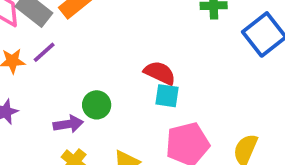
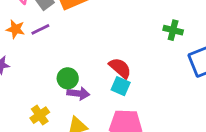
purple arrow: (68, 124) -> (78, 93), moved

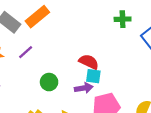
purple line: (40, 29) -> (26, 52), moved
purple arrow: (78, 93) -> (84, 88), moved

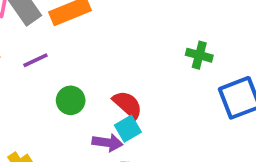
cyan square: (93, 76) -> (128, 129), turned 35
green circle: (49, 82) -> (71, 100), moved

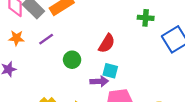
red semicircle: (128, 105) -> (107, 43), moved, turned 90
cyan square: (128, 129) -> (110, 71), turned -35

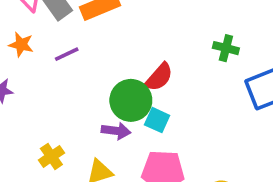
green circle: (72, 60) -> (131, 100), moved, size x1.5
purple arrow: (99, 81) -> (116, 131), moved

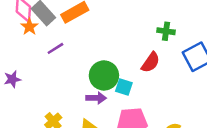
orange star: (21, 45) -> (29, 27), moved, turned 30
red semicircle: (159, 77) -> (151, 62), moved

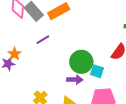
orange star: (29, 27) -> (14, 54), moved

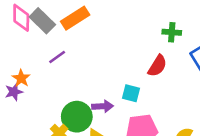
green circle: (81, 62) -> (77, 117), moved

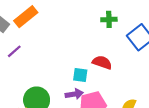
red semicircle: (157, 66) -> (102, 62), moved, turned -96
purple arrow: (103, 106) -> (74, 94), moved

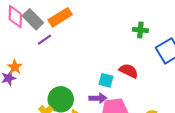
purple line: (14, 51) -> (44, 40), moved

